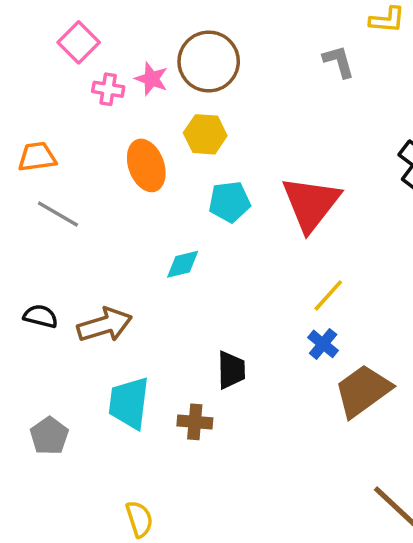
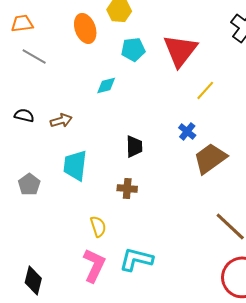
yellow line: (328, 295) -> (205, 90), moved
brown arrow: (105, 325) -> (61, 120), size x0.7
brown cross: (195, 422) -> (127, 188), moved
yellow semicircle: (139, 519) -> (98, 226), moved

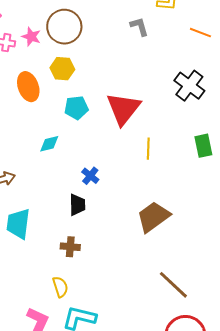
yellow line: (205, 90) -> (148, 149), turned -40
blue cross: (187, 131) -> (90, 176), moved
yellow semicircle: (98, 226) -> (60, 287), moved

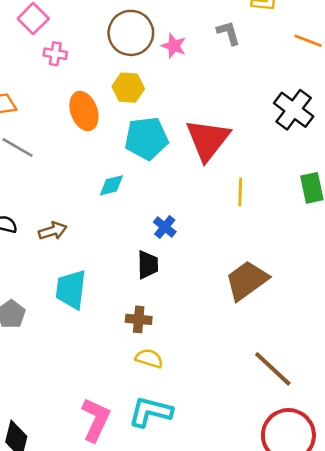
pink star: (31, 37) -> (174, 46), moved
cyan pentagon: (76, 108) -> (146, 138), size x1.4
yellow semicircle: (60, 287) -> (149, 358), moved, turned -55

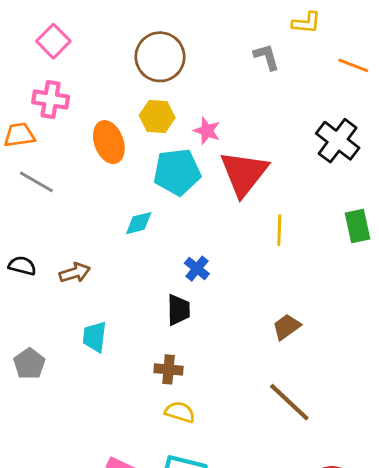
pink star: (174, 46) -> (207, 131), moved
pink cross: (55, 54) -> (51, 99), moved, size x1.4
brown trapezoid: (247, 280) -> (286, 327), size x0.6
cyan trapezoid: (71, 289) -> (95, 337), size x0.7
brown line: (273, 369) -> (289, 402), moved

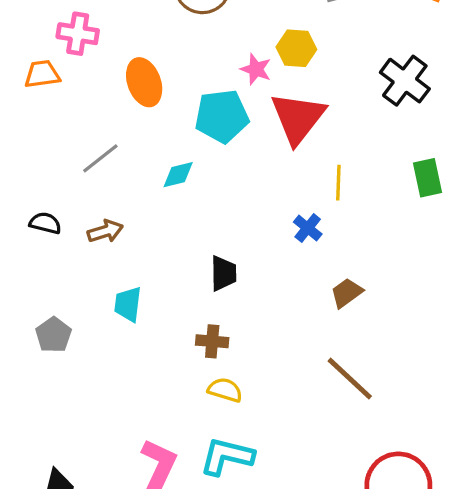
yellow hexagon: (157, 117) -> (296, 48), moved
gray line: (36, 182) -> (100, 158), moved, turned -68
blue cross: (197, 269) -> (308, 228), moved

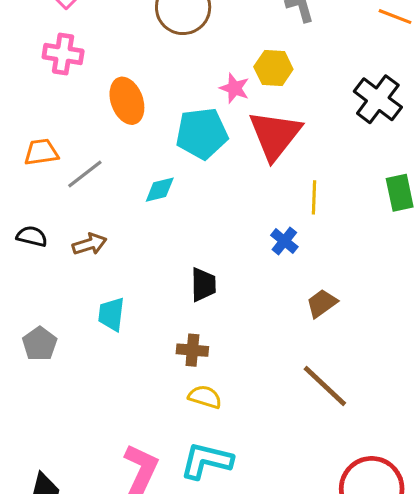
orange trapezoid: (42, 74) -> (41, 152), moved

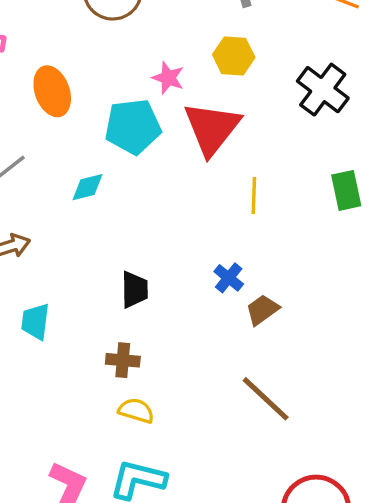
yellow hexagon: (273, 68) -> (234, 56), moved
blue cross: (284, 241) -> (229, 278), moved

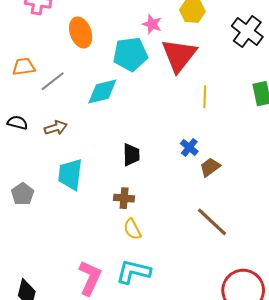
cyan diamond: (87, 187) -> (102, 92), size x1.5
cyan trapezoid: (35, 322) -> (70, 174), size x1.4
yellow semicircle: (136, 411) -> (132, 229), turned -135

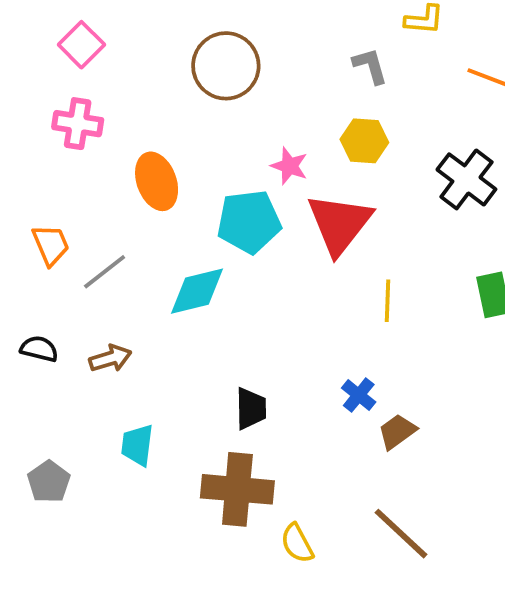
orange trapezoid: (24, 67) -> (51, 245), turned 75
cyan trapezoid: (70, 174) -> (137, 445), size x0.7
brown cross: (124, 198) -> (237, 489), size x1.8
yellow semicircle: (132, 229) -> (297, 543), moved

